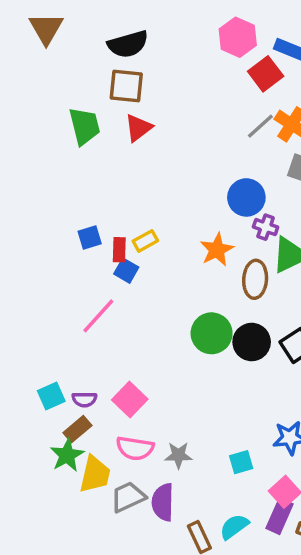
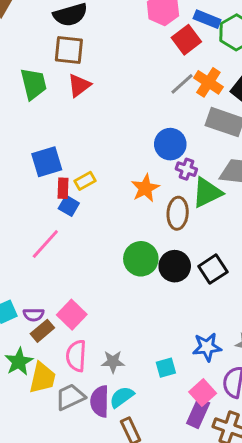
blue square: (90, 238) -> (47, 162), moved, size x1.5
brown rectangle: (77, 429) -> (42, 331), moved
pink semicircle: (135, 448) -> (76, 356), turned 84
cyan semicircle: (234, 527) -> (122, 397), moved

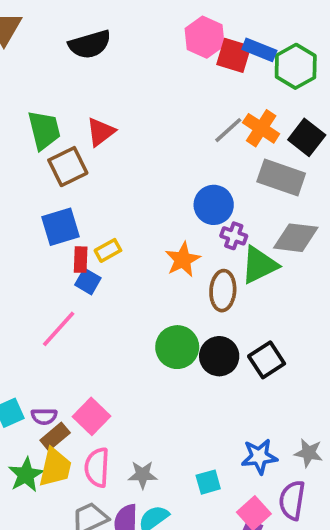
red square: (186, 40) -> (234, 55), moved, turned -36
brown square: (69, 50) -> (68, 167), moved, turned -32
yellow trapezoid: (42, 378) -> (55, 467), moved

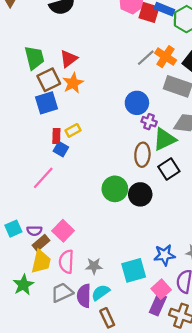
blue square: (61, 227) -> (47, 103), moved
orange star: (183, 260) -> (73, 83), moved
black square: (267, 360) -> (169, 169), moved
green star: (26, 475) -> (23, 285), moved
cyan square: (208, 482) -> (134, 270), size x1.6

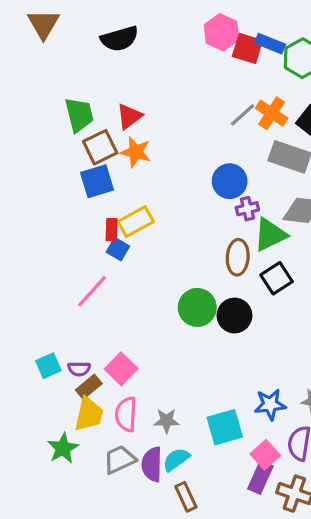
orange star: (73, 83) -> (136, 152), turned -30
purple cross: (149, 122) -> (247, 209), turned -32
yellow rectangle: (73, 130) -> (136, 222), size x1.5

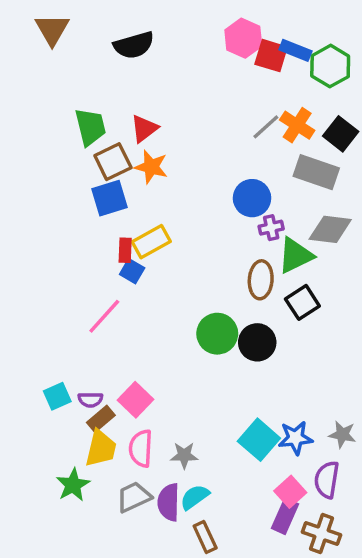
cyan square: (225, 427) -> (259, 440), moved, turned -33

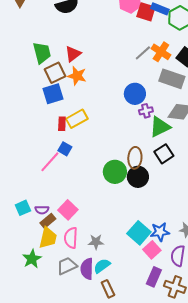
blue square: (132, 271) -> (65, 149), moved
brown ellipse: (261, 280) -> (135, 158), moved
pink square: (290, 492) -> (152, 250), moved

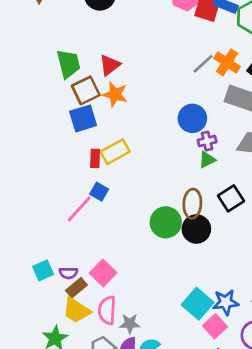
green triangle: (160, 127) -> (207, 160), moved, size x0.6
yellow trapezoid: (48, 238) -> (76, 310), turned 110
gray star: (96, 242) -> (130, 324), moved

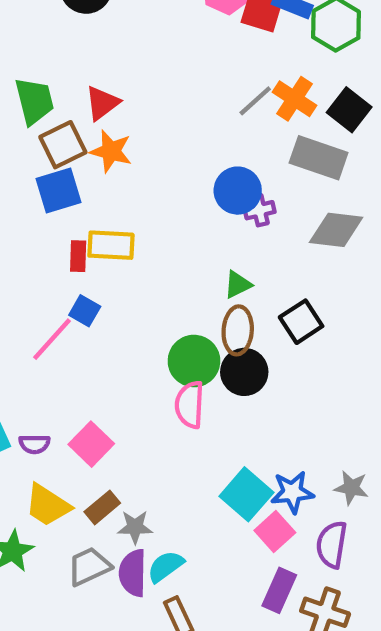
purple cross: (207, 141) -> (260, 210), moved
yellow rectangle: (115, 152) -> (111, 245), turned 32
green triangle: (207, 160) -> (238, 285), moved
brown rectangle: (76, 288) -> (102, 507), moved
pink semicircle: (107, 310) -> (190, 405), moved

